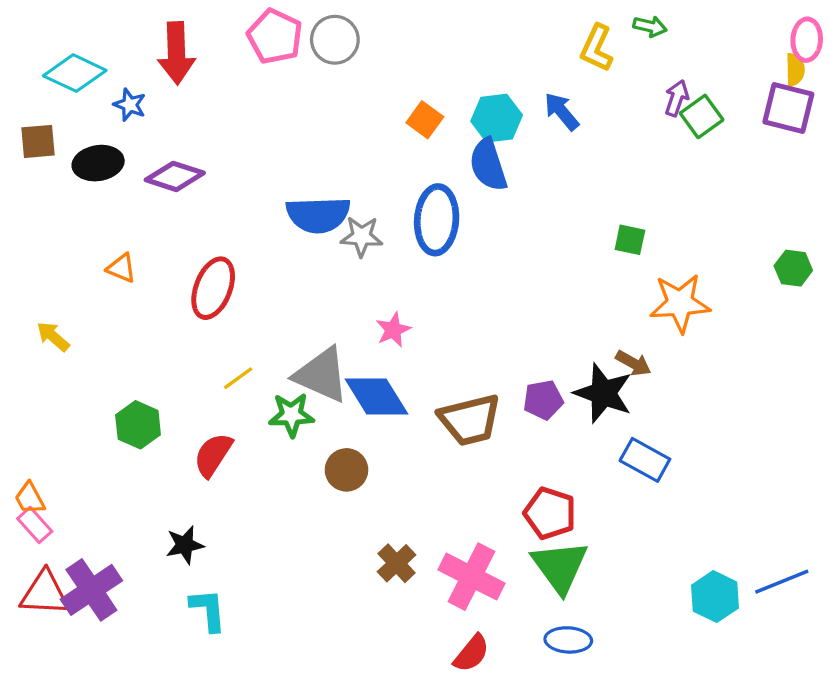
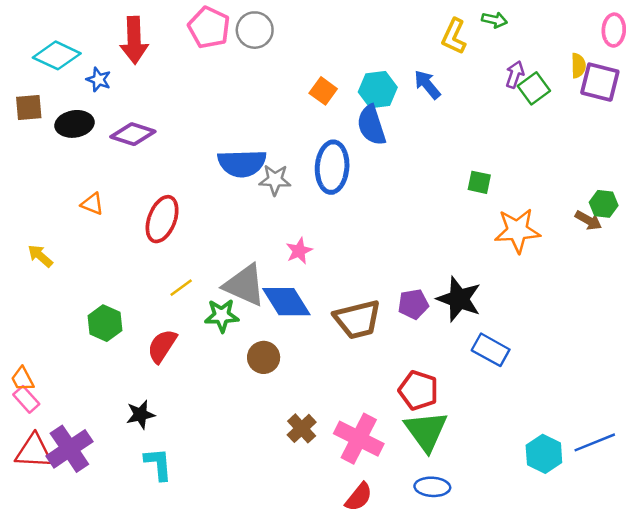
yellow semicircle: (795, 70) -> (578, 66), moved
brown arrow: (633, 363) -> (588, 220), moved

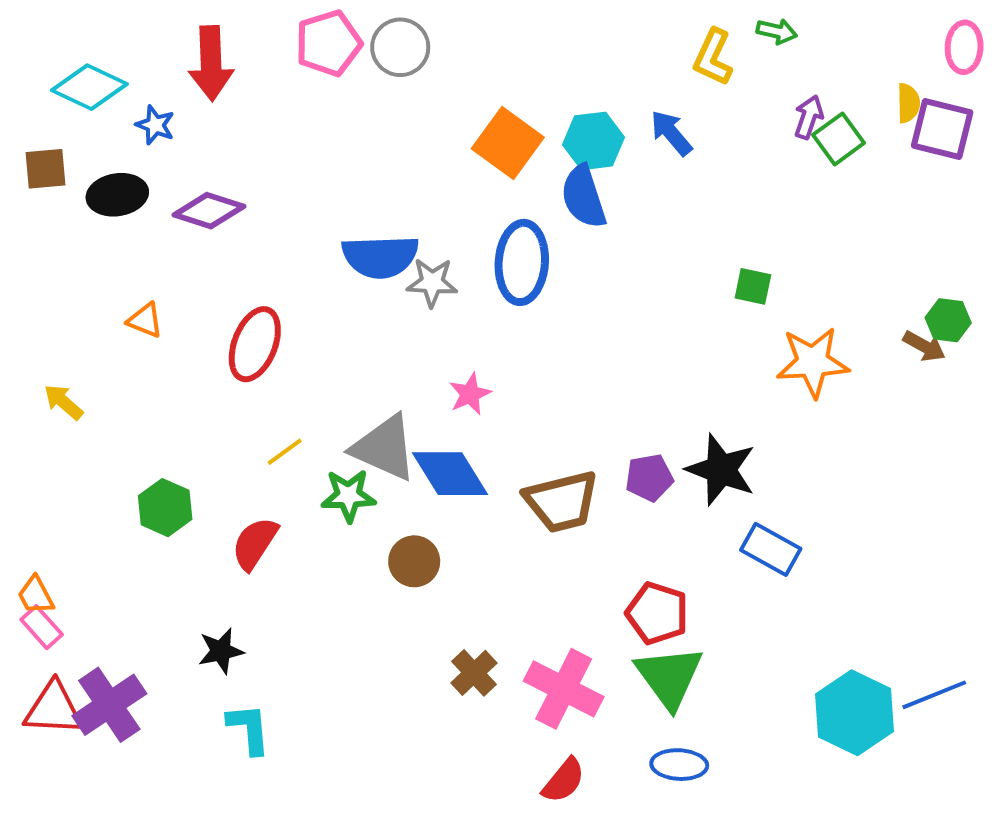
pink pentagon: (209, 28) -> (329, 43), turned 30
orange square: (323, 91) -> (508, 143), size x1.6
cyan hexagon: (544, 454) -> (854, 713), size x1.4

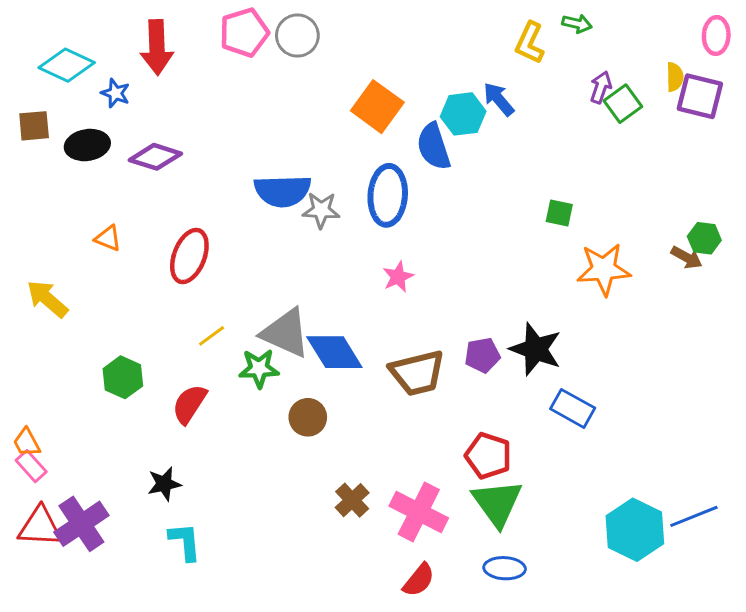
cyan hexagon: (593, 141) -> (463, 114), moved
pink star: (470, 394) -> (398, 277), moved
yellow arrow: (64, 402) -> (47, 299), size x1.4

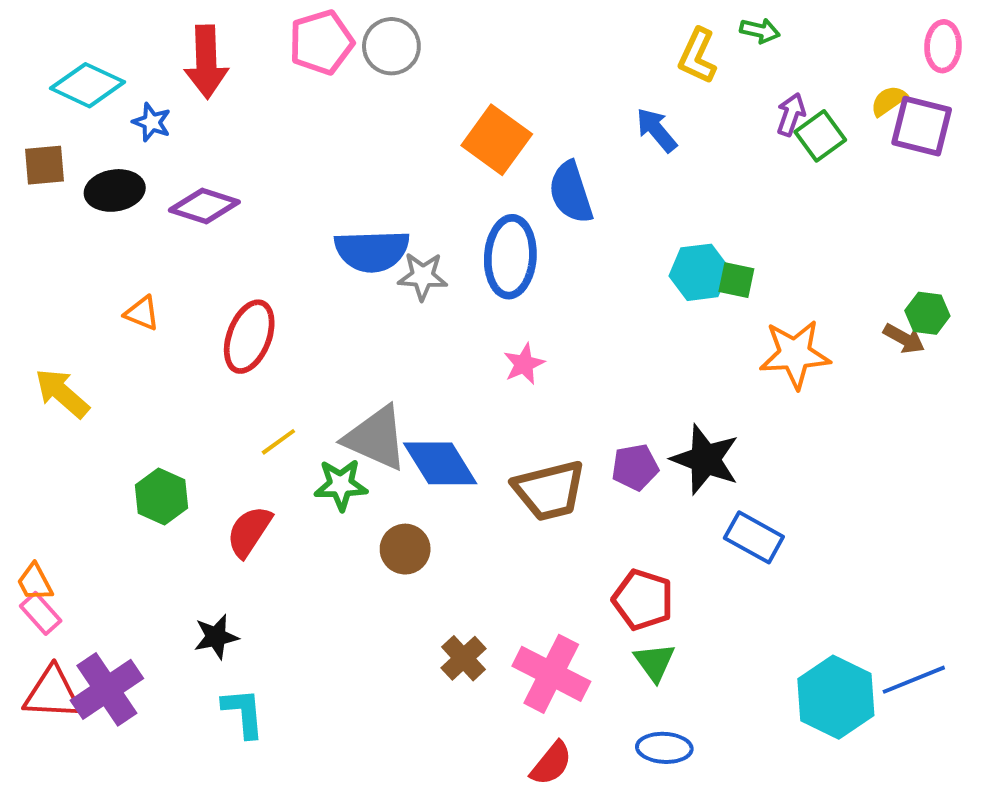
yellow semicircle: (675, 77) -> (888, 101), turned -124
cyan hexagon: (463, 114) -> (699, 272), moved
green triangle: (497, 503) -> (655, 662), size x0.6

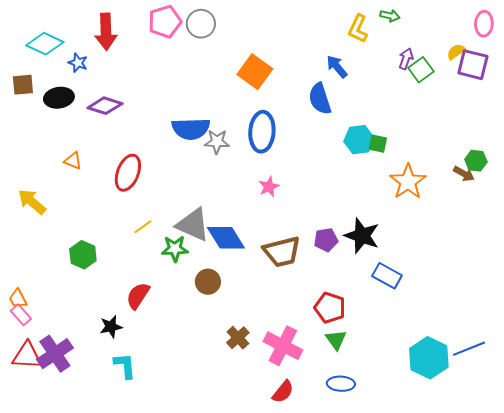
blue semicircle: (571, 192) -> (320, 99), moved
orange star: (795, 354) -> (408, 182), turned -30
red semicircle: (249, 532) -> (138, 296), moved

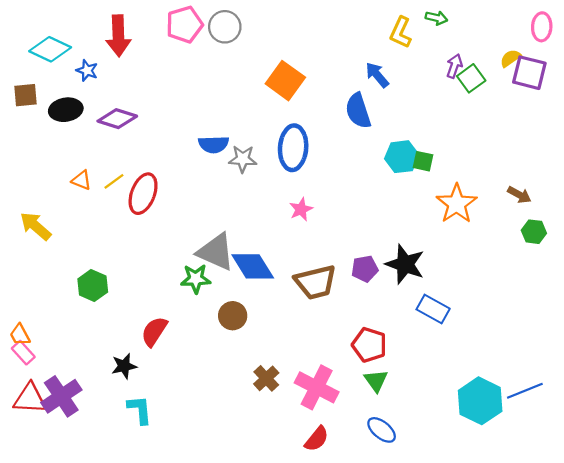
blue semicircle: (191, 129) -> (214, 144), size x0.7
green hexagon: (476, 161) -> (534, 232), moved
yellow line: (143, 227) -> (114, 181), moved
blue ellipse: (341, 384) -> (382, 430), turned 36

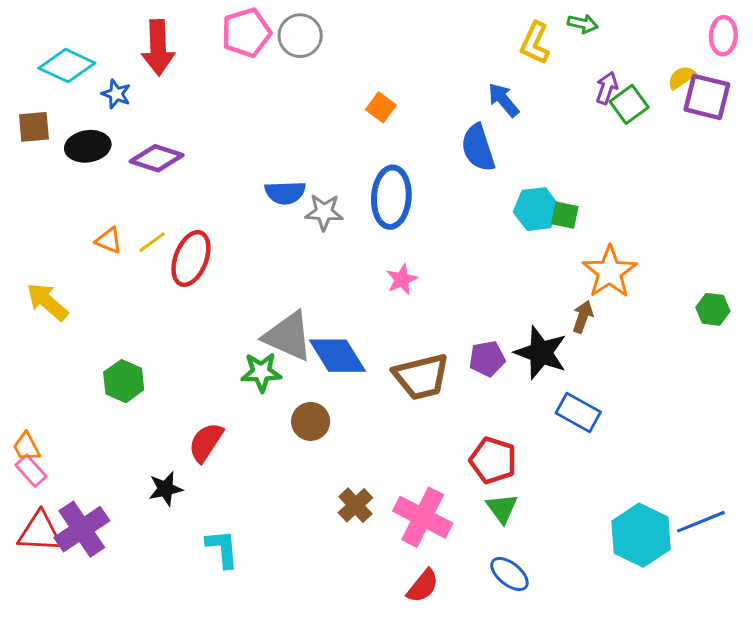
orange square: (285, 81) -> (381, 107), size x0.6
brown arrow: (519, 195) -> (583, 317), moved, turned -100
cyan L-shape: (140, 410) -> (222, 549), moved

